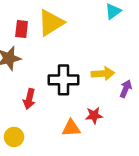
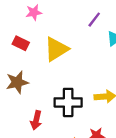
red rectangle: (22, 29) -> (21, 43), moved, turned -70

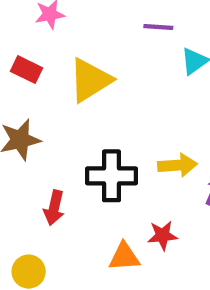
purple line: (94, 20) -> (158, 27), turned 56

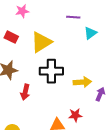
black cross: (111, 176) -> (51, 71), moved
red arrow: (54, 208) -> (25, 92), moved

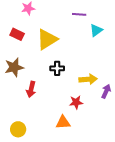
black cross: (51, 71) -> (57, 68), size x0.6
red star: (75, 115) -> (76, 102), moved

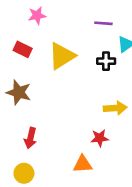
brown star: (14, 67) -> (19, 92), turned 30
black cross: (57, 68) -> (106, 61), moved
red arrow: (31, 89) -> (30, 138), moved

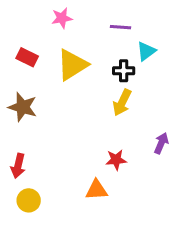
pink star: (37, 16) -> (62, 18), moved
yellow arrow: (115, 108) -> (122, 102), moved, turned 120
red arrow: (30, 138) -> (18, 166), moved

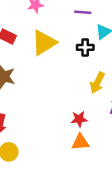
yellow arrow: (122, 102) -> (97, 83), moved
orange triangle: (96, 190) -> (80, 142), moved

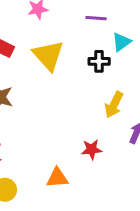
yellow triangle: (44, 43) -> (48, 55), turned -40
orange triangle: (80, 142) -> (57, 178), moved

